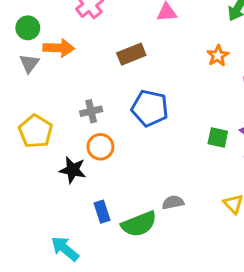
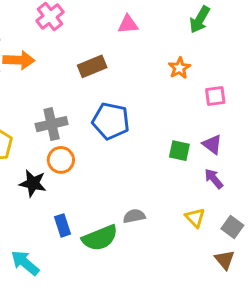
gray cross: (91, 111) -> (52, 124), size x1.4

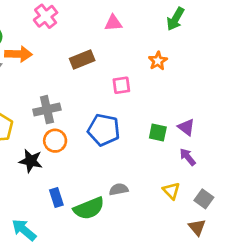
pink square: (215, 96) -> (121, 85), moved
blue pentagon: (111, 121) -> (104, 130), moved

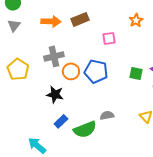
orange arrow: (19, 54) -> (51, 21), moved
orange circle: (55, 141) -> (71, 71), moved
black star: (31, 161) -> (55, 94), moved
blue rectangle: (56, 197) -> (61, 121), turned 64

